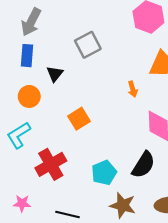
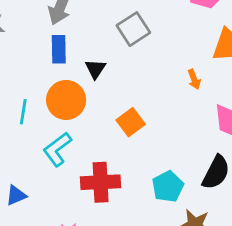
orange circle: (29, 96) -> (66, 100), size x1.4
red cross: (51, 164) -> (101, 182), turned 32

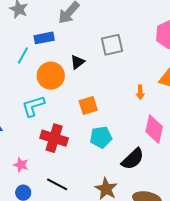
blue rectangle: (59, 49) -> (44, 38), moved, turned 60
cyan line: (23, 112) -> (23, 56), moved
cyan pentagon: (168, 187) -> (101, 137), moved

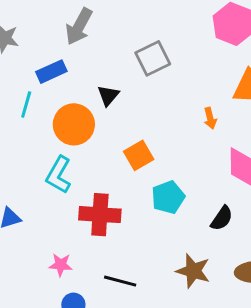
cyan L-shape: (33, 106) -> (59, 175), turned -30
black semicircle: (133, 159) -> (222, 218), size x0.7

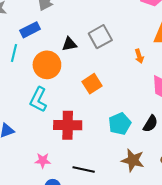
gray square: (153, 58) -> (100, 37), moved
black triangle: (108, 95) -> (69, 44), turned 42
cyan pentagon: (168, 197) -> (120, 124), moved

